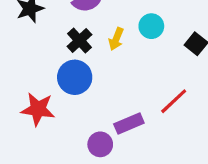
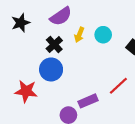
yellow arrow: (116, 39) -> (79, 35), moved

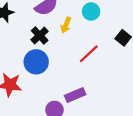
cyan circle: (103, 35) -> (91, 11), moved
red line: (118, 86) -> (89, 54), moved

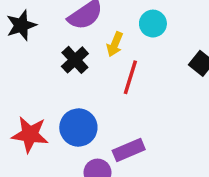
red line: (89, 54) -> (130, 77), moved, turned -30
blue circle: (36, 62) -> (78, 127), moved

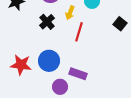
purple rectangle: (129, 150) -> (78, 74), turned 42

